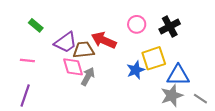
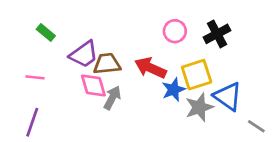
red arrow: (104, 40) -> (150, 68), moved
blue triangle: (178, 75) -> (228, 96), turned 35
gray star: (172, 96) -> (199, 107), moved

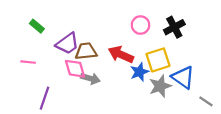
gray arrow: (112, 98) -> (90, 78), turned 78
purple line: (32, 122) -> (45, 98), moved

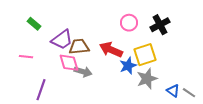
blue triangle: (183, 77) -> (173, 91), moved, size x0.6

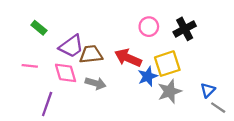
pink diamond: (69, 63) -> (66, 73), moved
blue triangle: (173, 91) -> (208, 90), moved, turned 40

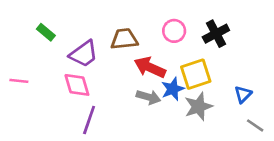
brown trapezoid: (91, 54) -> (124, 39), moved
pink line: (30, 66) -> (19, 81), moved
gray arrow: (96, 83) -> (148, 97), moved
blue triangle: (208, 90) -> (243, 94), moved
purple line: (47, 104) -> (89, 120), moved

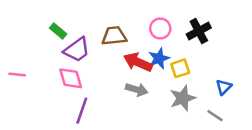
green rectangle: (46, 32) -> (58, 31), moved
yellow square: (196, 74) -> (180, 68), size x0.7
blue star: (173, 89) -> (159, 58), moved
gray line: (255, 125) -> (215, 116), moved

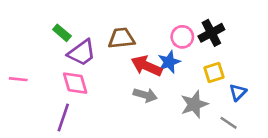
pink circle: (160, 29) -> (182, 37), moved
yellow square: (180, 68) -> (214, 73), moved
purple line: (82, 111) -> (63, 118), moved

